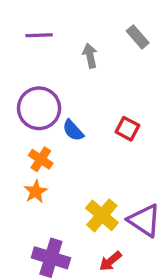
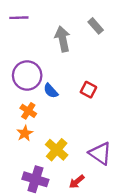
purple line: (39, 35) -> (19, 18), moved
gray arrow: (90, 56) -> (63, 39), size x1.5
yellow cross: (102, 215) -> (57, 150), moved

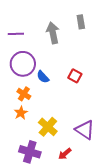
purple line: (19, 18) -> (16, 34), moved
gray rectangle: (96, 26) -> (81, 22), turned 32

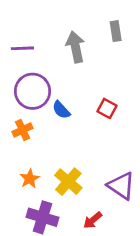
orange cross: (24, 94) -> (22, 130), moved, turned 32
orange star: (21, 113) -> (30, 179), moved

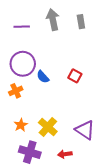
gray arrow: (75, 47) -> (53, 20), moved
purple line: (22, 48) -> (22, 27), moved
red arrow: (93, 220) -> (65, 154), turned 32

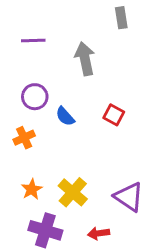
gray arrow: (53, 20) -> (85, 59), moved
gray rectangle: (81, 22) -> (121, 18), moved
purple circle: (23, 64) -> (35, 97), size x0.7

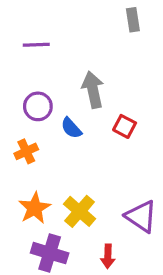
gray arrow: (85, 59) -> (93, 90), moved
orange star: (32, 189) -> (35, 208), size x1.4
red arrow: (99, 233) -> (108, 256), turned -80

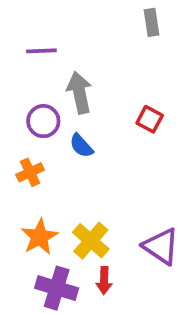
gray arrow: (93, 90) -> (79, 93), moved
red square: (125, 126) -> (150, 119), moved
red arrow: (108, 256) -> (104, 280), moved

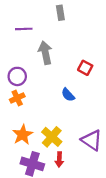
gray rectangle: (152, 22) -> (60, 13), moved
purple circle: (43, 121) -> (17, 76), moved
blue semicircle: (81, 146) -> (68, 95), moved

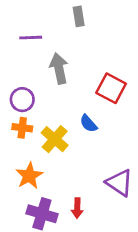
red square: (85, 68) -> (111, 88), size x1.5
orange cross: (17, 98) -> (22, 128), turned 32
yellow cross: (52, 137) -> (55, 139), moved

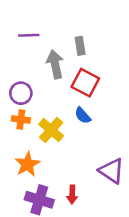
gray rectangle: (79, 16) -> (80, 46), moved
red square: (111, 88) -> (85, 83), moved

